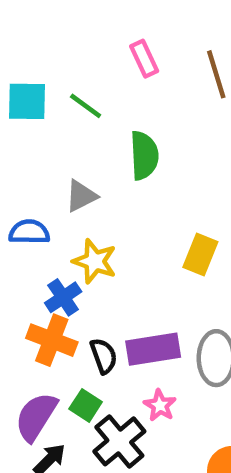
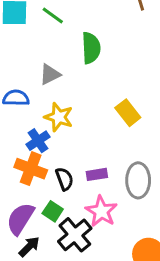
yellow rectangle: (200, 255) -> (128, 113), turned -60
purple rectangle: (153, 349) -> (97, 174), size x0.6
pink star: (160, 405) -> (101, 211), size x1.5

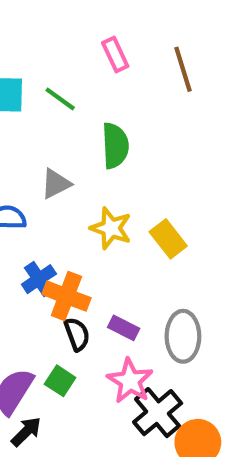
yellow star: (59, 117) -> (111, 228), moved
orange cross: (31, 169) -> (66, 296), moved
purple rectangle: (97, 174) -> (124, 328), turned 36
black cross: (75, 235) -> (158, 413), moved

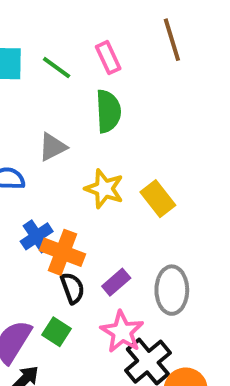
pink rectangle: (115, 54) -> (108, 58), moved
purple rectangle: (124, 328) -> (116, 282), turned -68

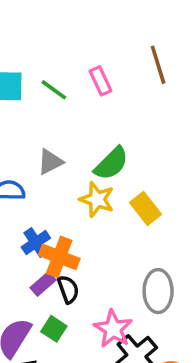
green semicircle: (108, 111) -> (111, 163), moved, turned 48
purple rectangle: (116, 282) -> (43, 284), moved

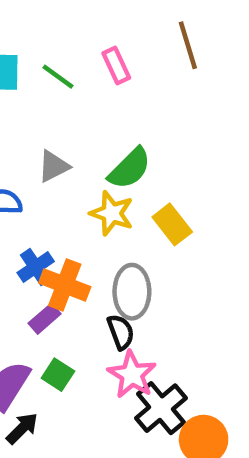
black semicircle: (68, 289) -> (121, 332), moved
gray ellipse: (158, 291) -> (132, 292), moved

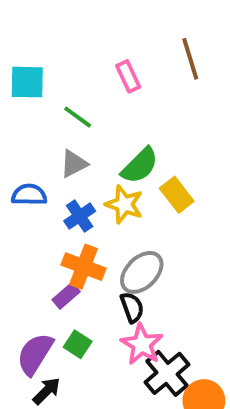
green line: (58, 77) -> (78, 117), moved
yellow rectangle: (172, 224) -> (177, 195), moved
blue cross: (36, 267) -> (80, 216), moved
gray ellipse: (132, 292) -> (142, 272), turned 45

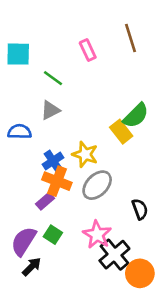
green semicircle: (140, 166) -> (136, 116), moved
yellow star: (124, 204) -> (85, 154), moved
blue cross: (80, 216) -> (53, 161), moved
black semicircle: (132, 307) -> (140, 209), moved

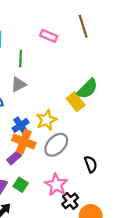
pink rectangle: (88, 50) -> (49, 36), turned -42
green line: (53, 78) -> (21, 59), turned 56
yellow star: (85, 154) -> (46, 120), turned 30
black cross: (114, 255) -> (70, 201), size x0.7

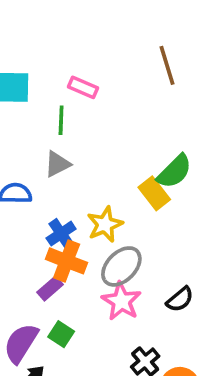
pink rectangle: (49, 36) -> (83, 87), moved
black semicircle: (91, 164) -> (180, 299), turned 70
pink star: (56, 185) -> (121, 301), moved

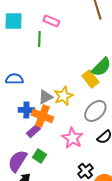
gray triangle: (57, 164) -> (45, 97), moved
blue cross: (61, 234) -> (26, 110), moved, turned 35
gray ellipse: (121, 266) -> (95, 111), moved

